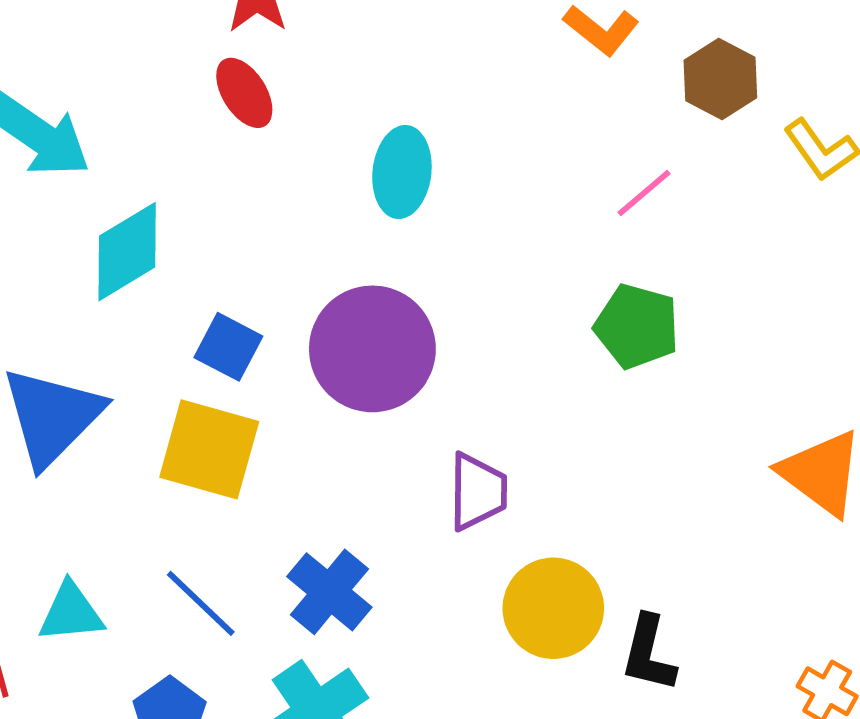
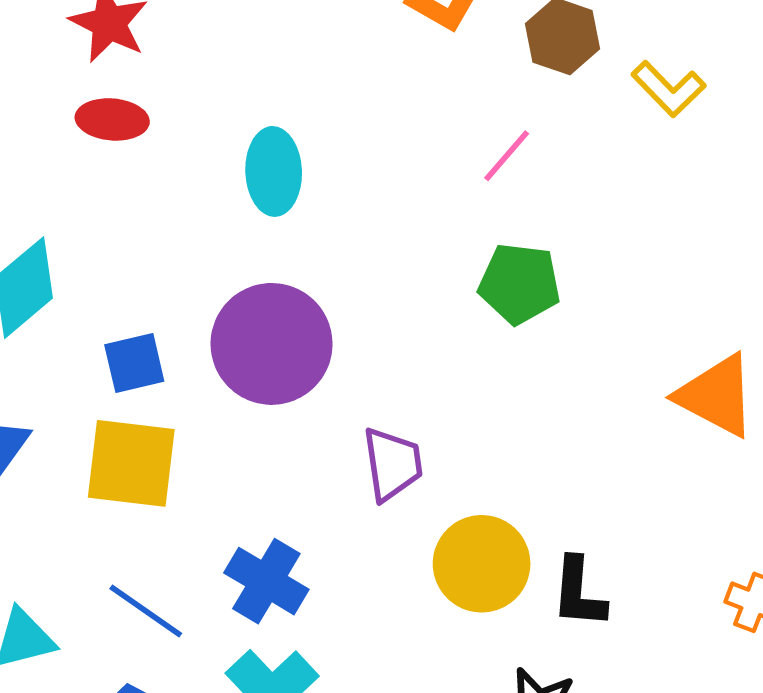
red ellipse: (244, 93) -> (112, 119), turned -44
blue square: (228, 347) -> (134, 363), turned -32

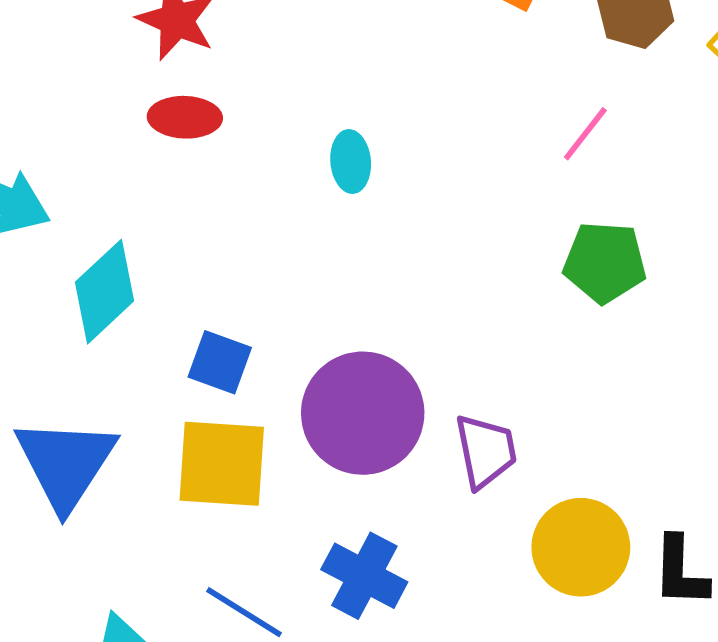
cyan ellipse: (274, 171) -> (351, 162), size x0.7
purple circle: (272, 344) -> (363, 413), moved
blue square: (134, 363) -> (220, 362), turned 36

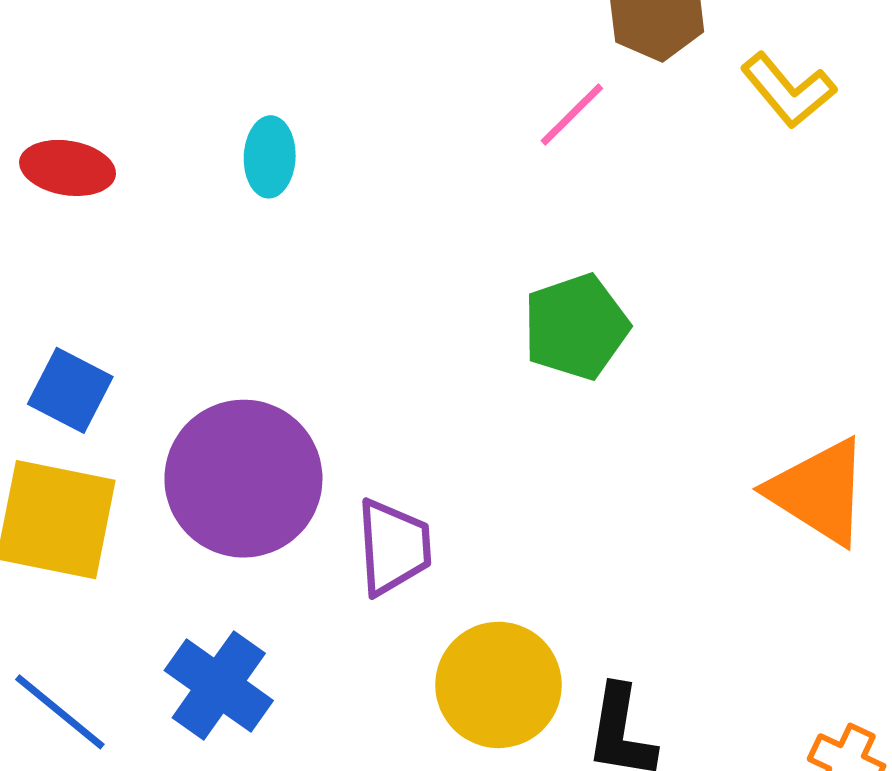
red ellipse: (185, 117) -> (68, 168), moved
pink line: (585, 134) -> (572, 114), moved
green pentagon: (605, 262) -> (576, 327), turned -30

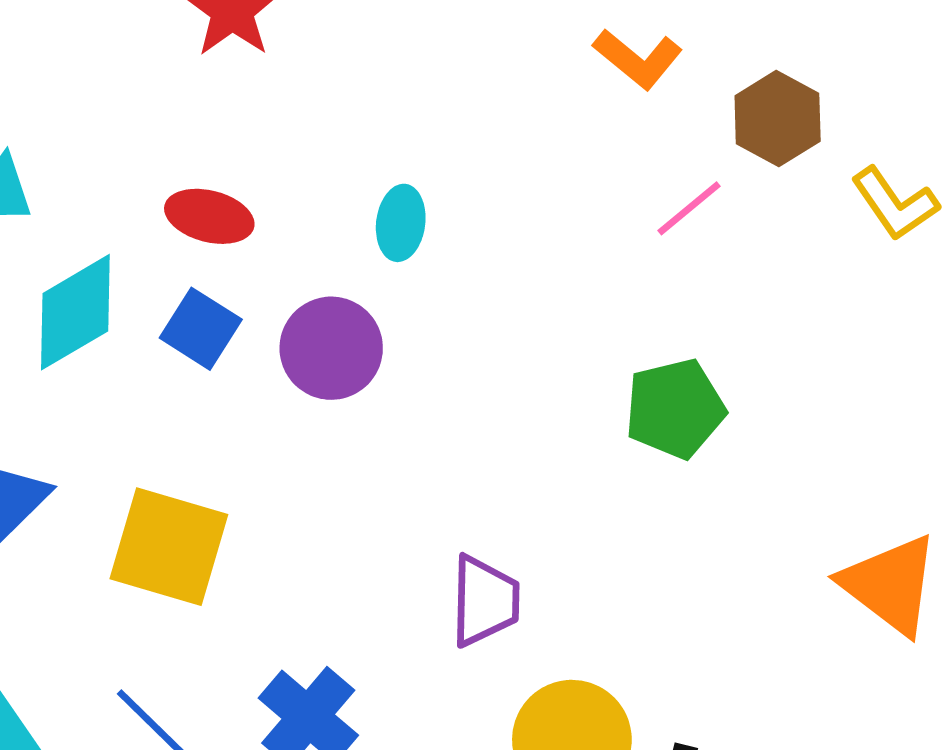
blue square: (70, 390) -> (201, 329), moved
purple circle: (243, 479) -> (331, 348), moved, size x0.7

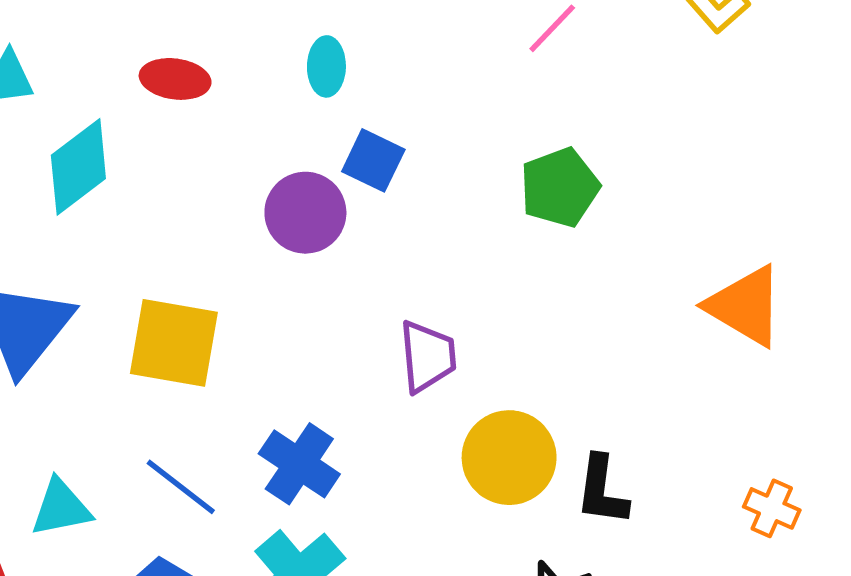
blue square: (201, 329) -> (373, 160), moved
purple circle: (331, 348) -> (305, 213), moved

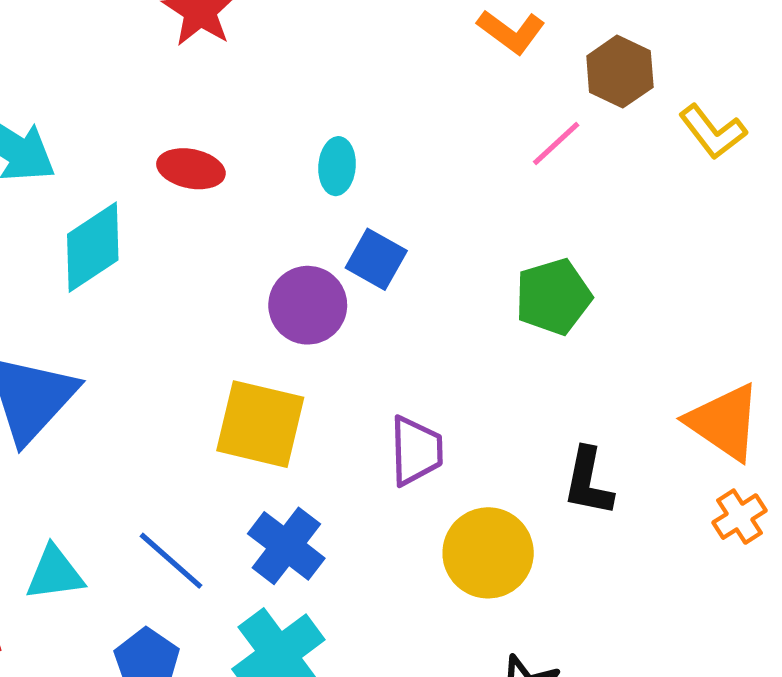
yellow square: (174, 343) -> (260, 424), moved
black L-shape: (602, 490) -> (588, 482), moved
orange cross: (772, 508) -> (740, 517), moved, turned 30

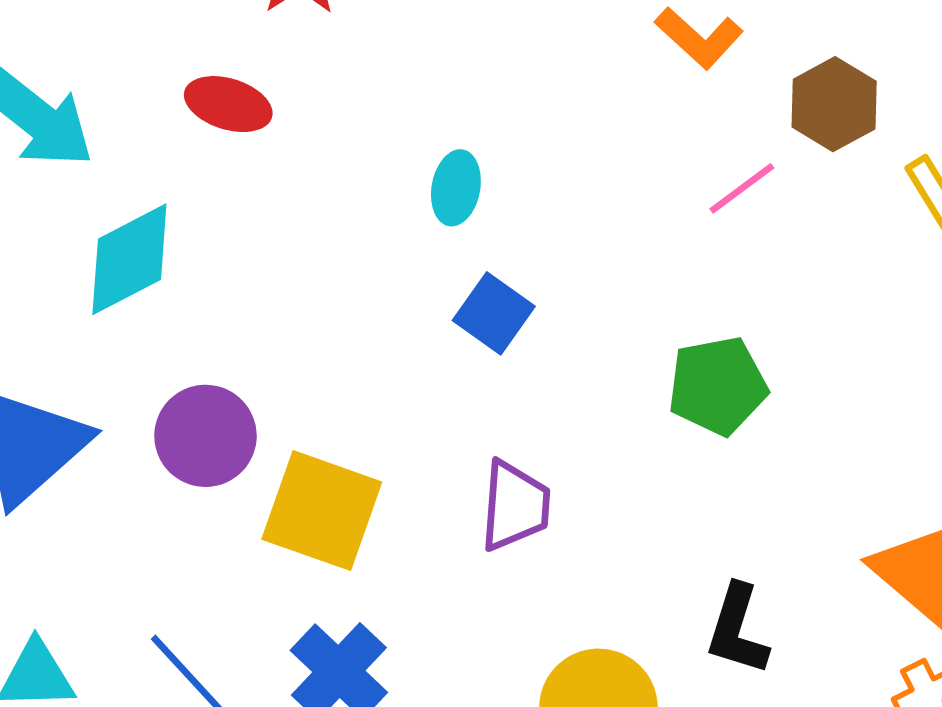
red ellipse: (191, 169) -> (228, 104), moved
purple circle: (308, 305) -> (205, 436), moved
purple trapezoid: (416, 451) -> (515, 506), moved

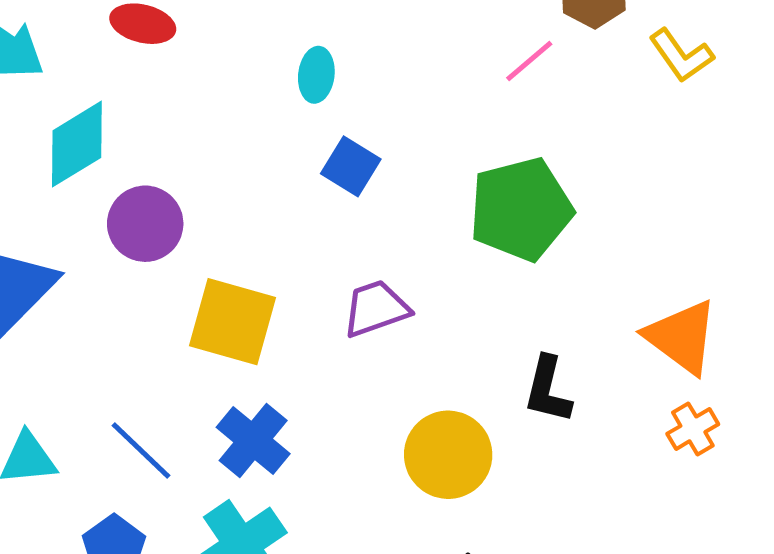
green pentagon: (718, 386) -> (521, 209), size x1.4
purple circle: (205, 436) -> (145, 224), moved
purple trapezoid: (515, 506) -> (376, 309), turned -110

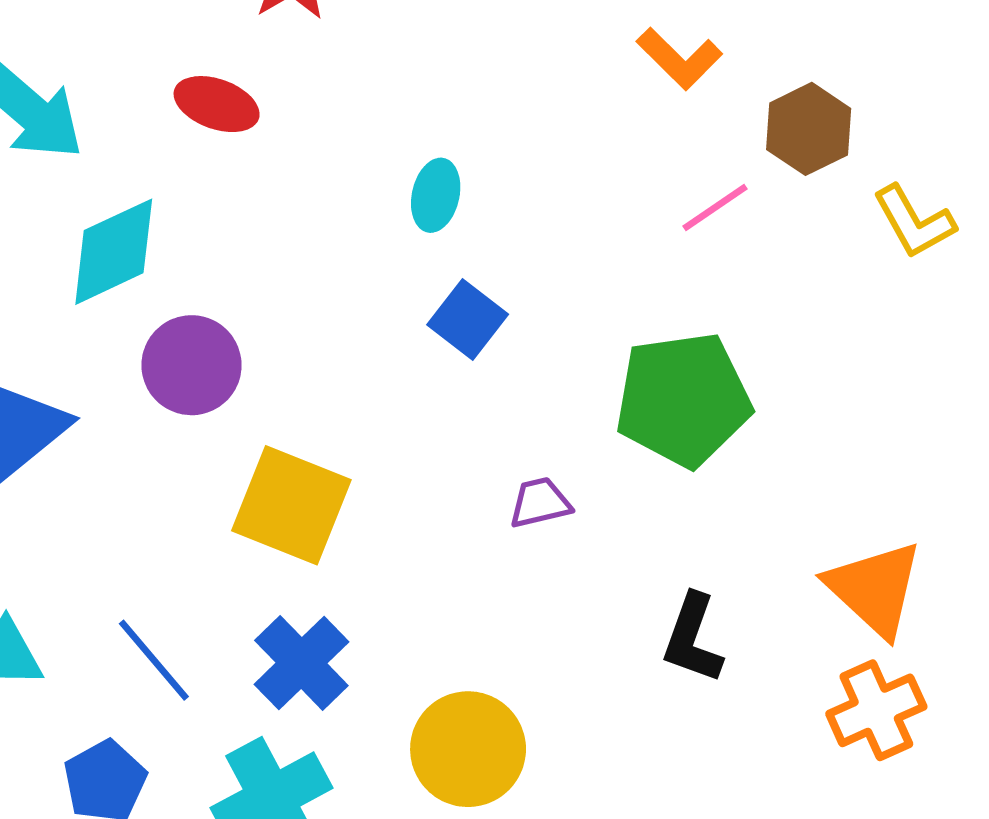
purple trapezoid: (376, 309) -> (540, 503), moved, size x0.7
orange cross: (693, 429) -> (876, 710), size x1.4
yellow circle: (448, 455) -> (468, 749), moved

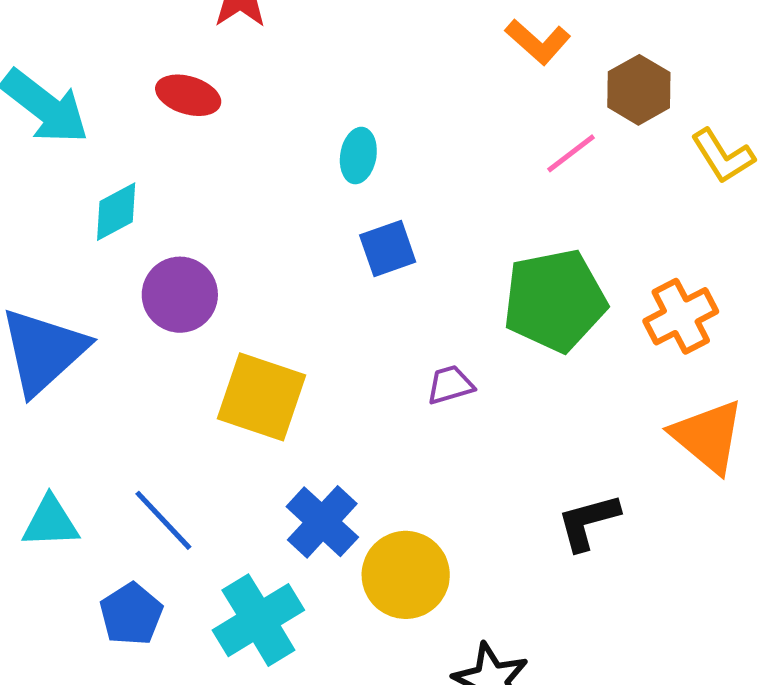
cyan diamond: (114, 252) -> (116, 212), size x0.7
blue square: (468, 319) -> (388, 249), turned 36
black L-shape: (693, 639) -> (588, 522), moved, turned 58
blue cross: (301, 663) -> (322, 522), moved
orange cross: (876, 710) -> (681, 316), moved

